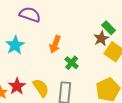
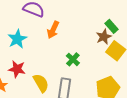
orange arrow: (55, 44) -> (53, 30), moved
red star: (17, 86) -> (17, 69), moved, turned -30

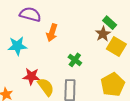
cyan star: (17, 39) -> (17, 46), turned 30
red star: (17, 69) -> (31, 76), moved

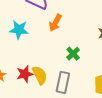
red star: (31, 76) -> (25, 74), moved, turned -30

